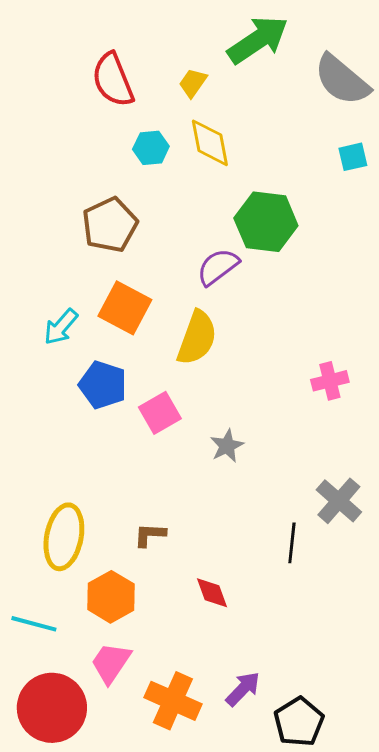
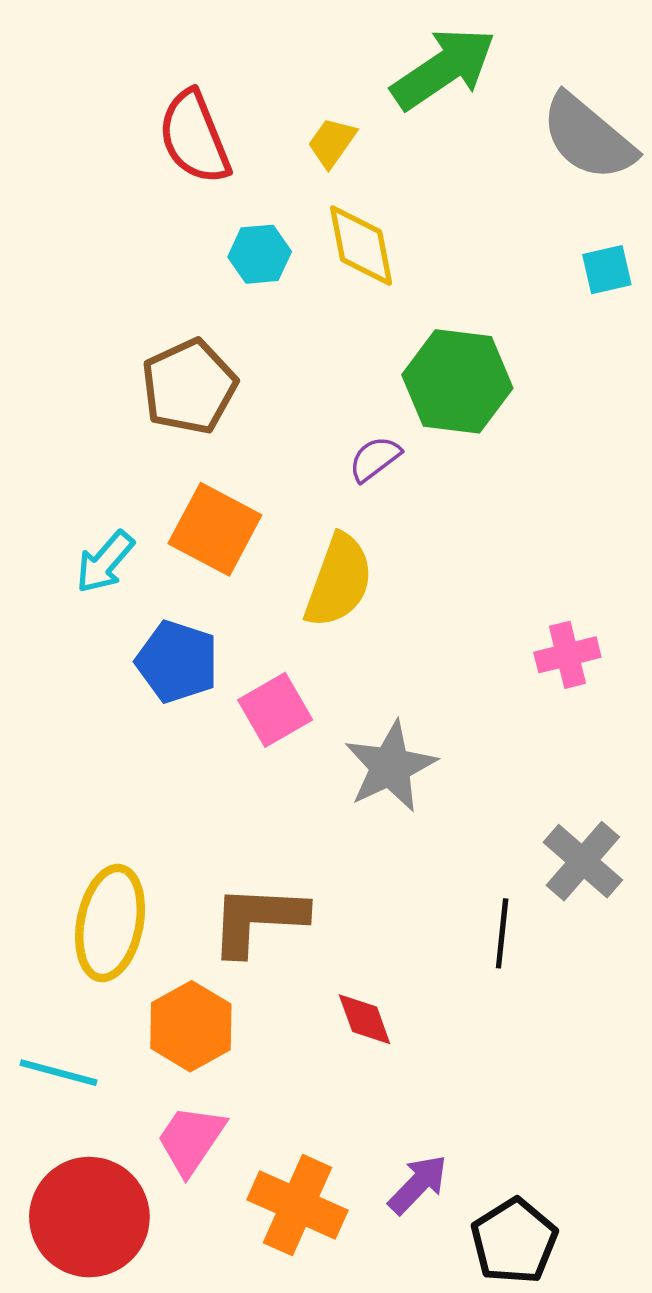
purple semicircle: (218, 267) -> (375, 459), size x0.7
gray star: (227, 446) -> (390, 767), size x1.6
brown L-shape: (150, 535) -> (258, 920), size x1.8

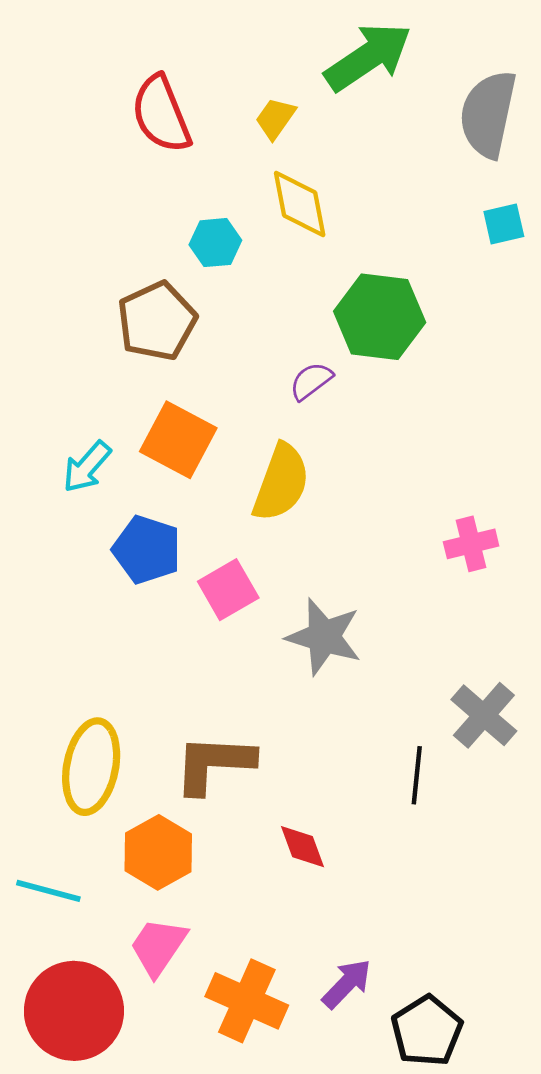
gray semicircle: (588, 137) -> (488, 114), turned 62
cyan hexagon: (260, 254) -> (215, 243), moved
gray star: (390, 767) -> (324, 637), turned -30

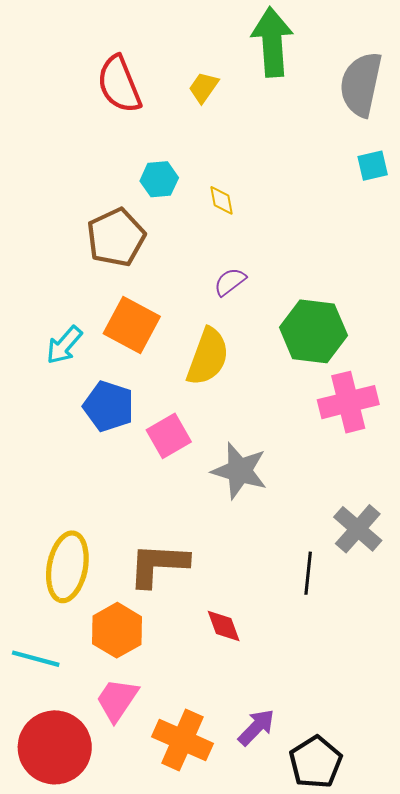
green arrow: (368, 57) -> (272, 42), turned -60
yellow diamond: (300, 204) -> (222, 200), moved, size x0.6
green hexagon: (380, 317) -> (313, 331), moved
pink cross: (471, 544) -> (348, 402), size x1.5

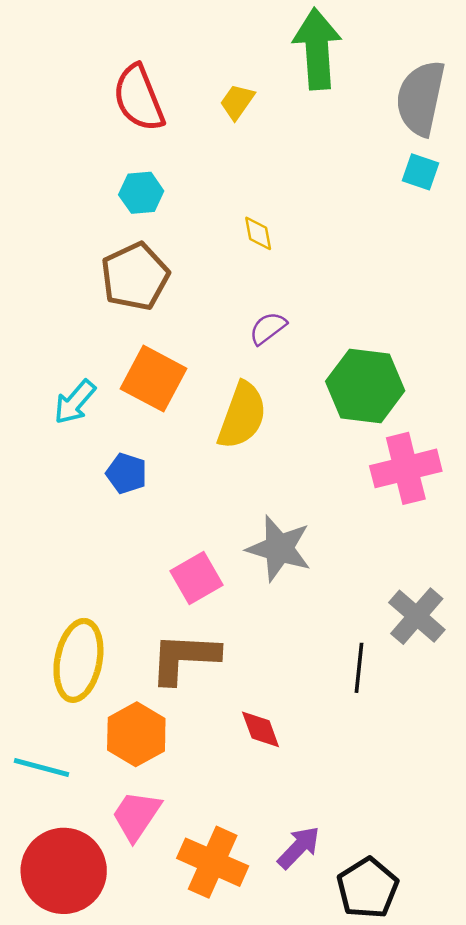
cyan square: (373, 166) -> (421, 172), moved, turned 32
cyan hexagon: (159, 179) -> (141, 193), moved
blue pentagon: (109, 406) -> (126, 473), size x0.7
pink square: (169, 436) -> (197, 578), moved

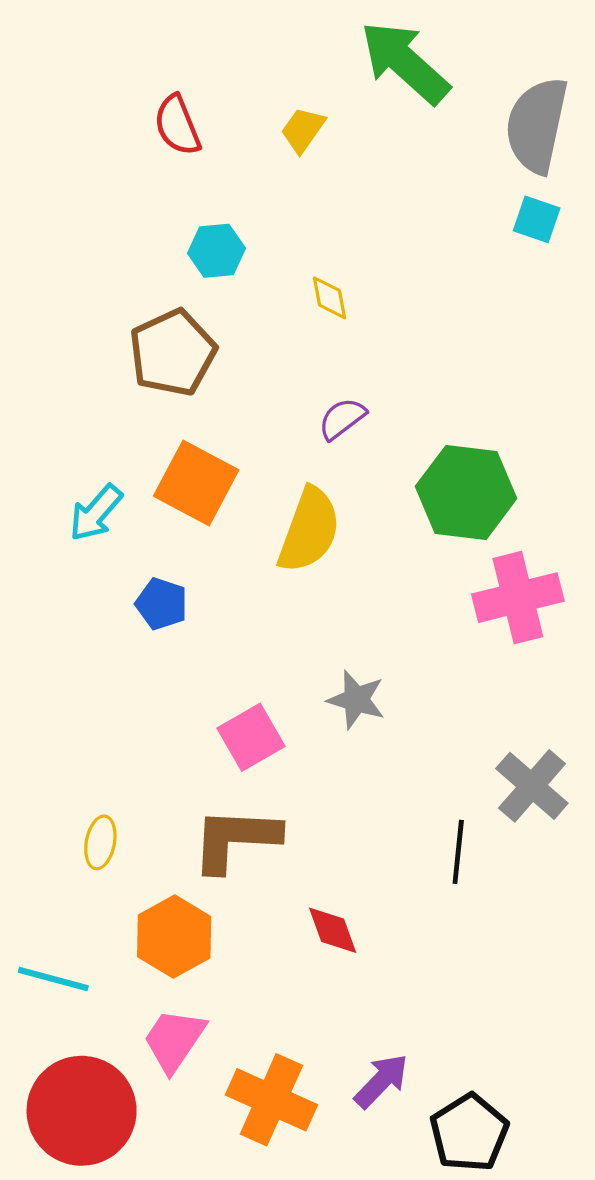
green arrow: (317, 49) -> (405, 62), turned -44
red semicircle: (139, 98) -> (177, 125), size x0.7
cyan hexagon: (141, 193) -> (217, 251), moved
gray star: (279, 548) -> (356, 700), size x0.7
yellow ellipse: (78, 660) -> (100, 842), size x0.5

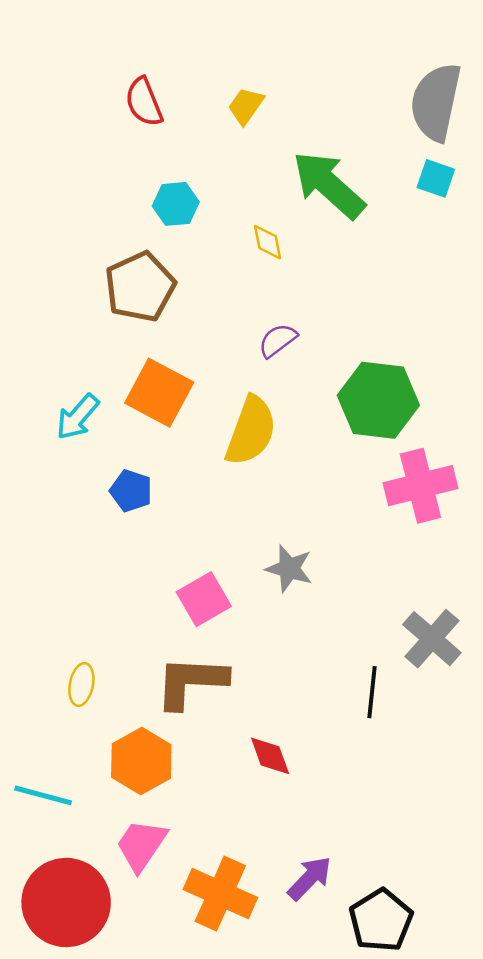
green arrow: (405, 62) -> (329, 185), moved

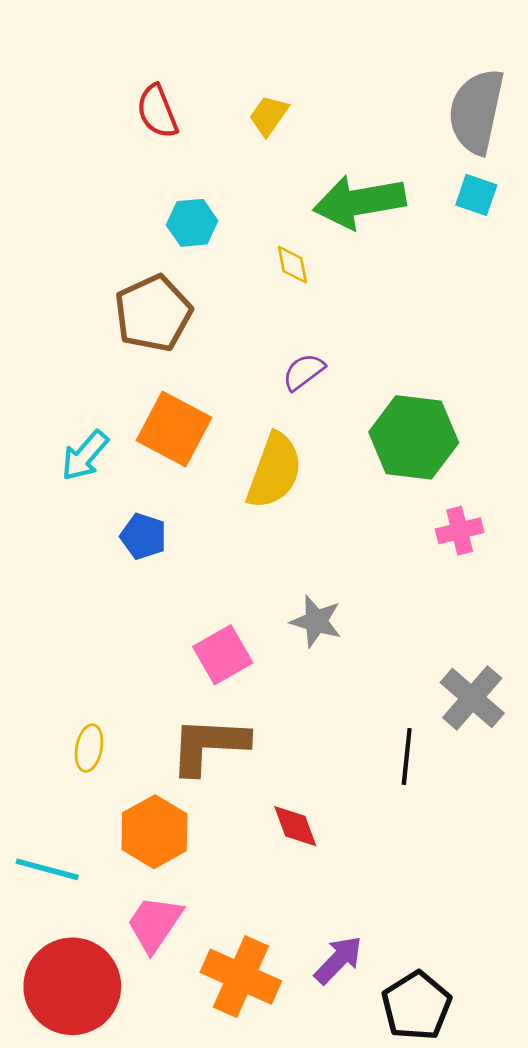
green arrow: (329, 185) -> (359, 202), turned -52
pink cross: (420, 486) -> (460, 531), size x0.6

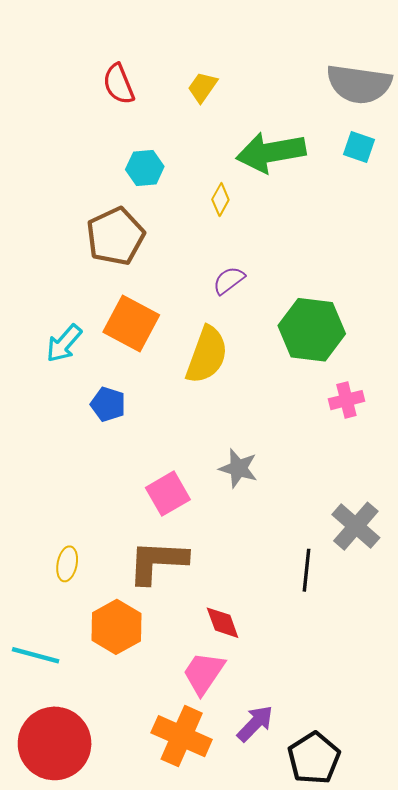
gray semicircle: (476, 111) -> (359, 84), turned -94
yellow diamond: (292, 265) -> (220, 200), turned 40
pink trapezoid: (154, 924) -> (204, 673), moved

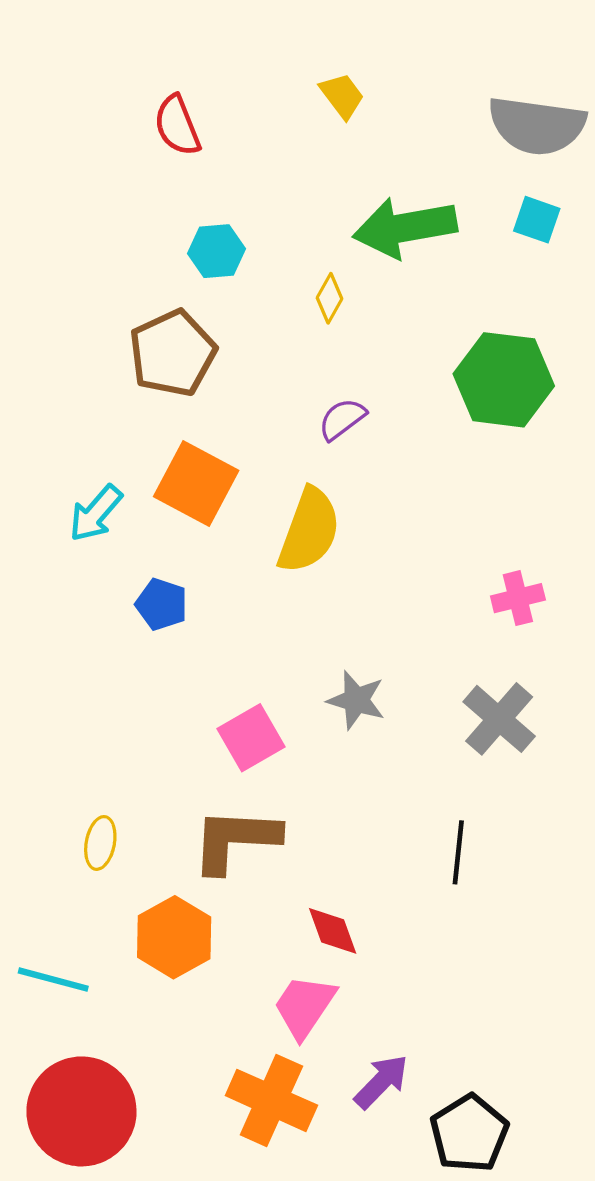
yellow trapezoid: (203, 87) -> (342, 96), moved, turned 108
green hexagon: (312, 330) -> (504, 380), moved
gray cross: (356, 526) -> (499, 719), moved

